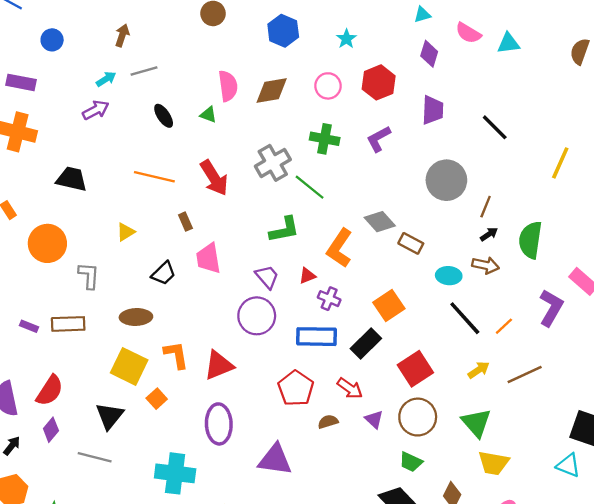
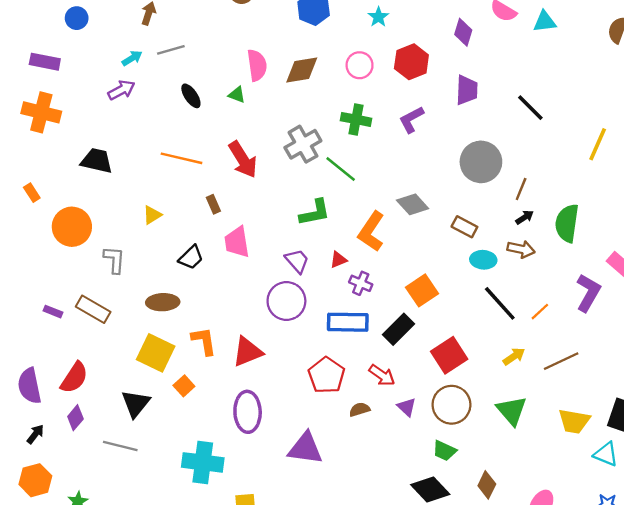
brown rectangle: (411, 243) -> (464, 227), moved
brown rectangle: (68, 324) -> (93, 309), turned 32
yellow trapezoid: (494, 463) -> (574, 421), moved

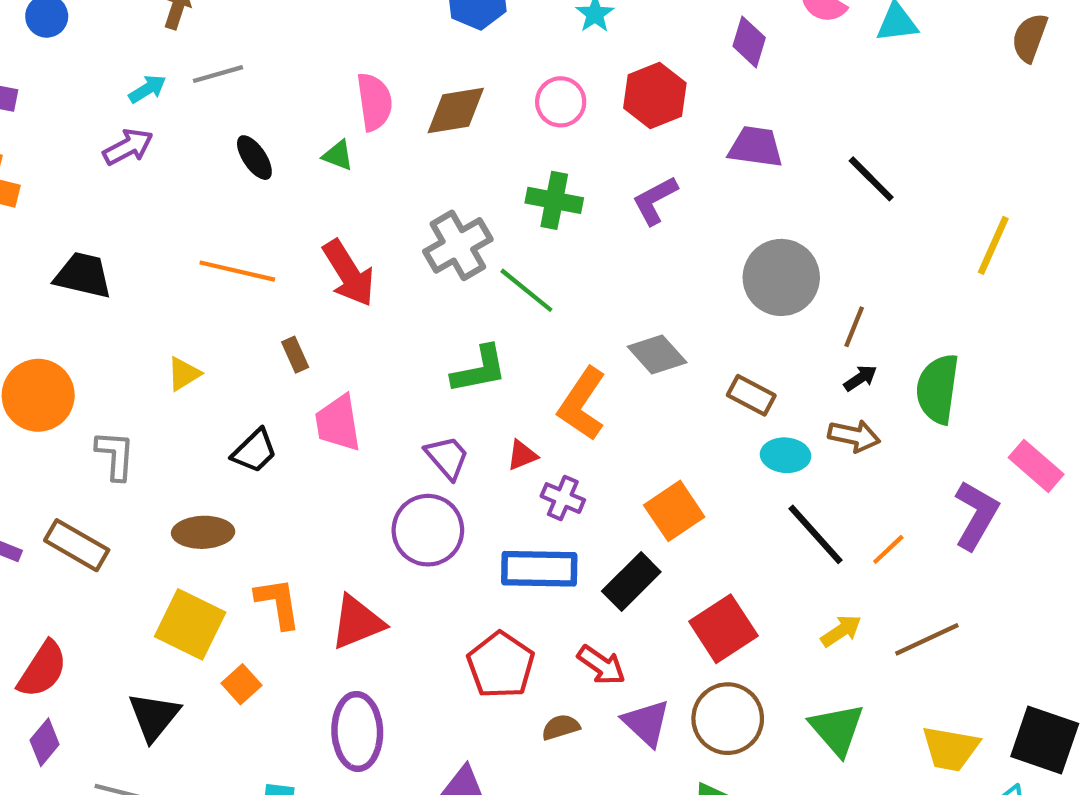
purple trapezoid: (467, 90) -> (756, 147), turned -84
purple triangle: (407, 407) -> (646, 723), size x1.4

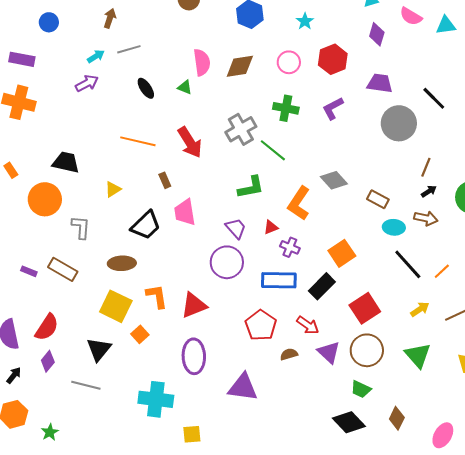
black trapezoid: (83, 275) -> (66, 162), moved
gray circle: (781, 277) -> (399, 123), moved
black trapezoid: (254, 451) -> (146, 225), size x1.4

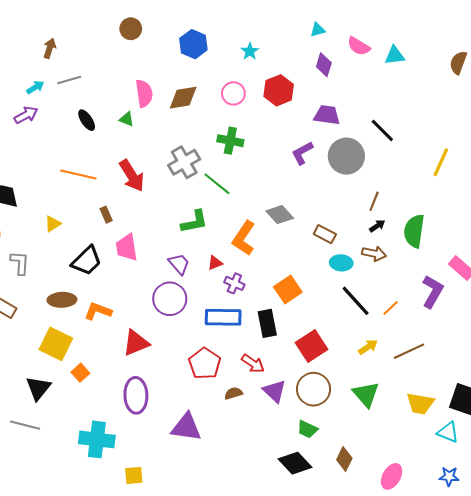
purple L-shape: (333, 108) -> (302, 153), moved
black rectangle: (322, 286) -> (267, 323), turned -56
orange L-shape: (157, 296) -> (98, 311), moved, turned -60

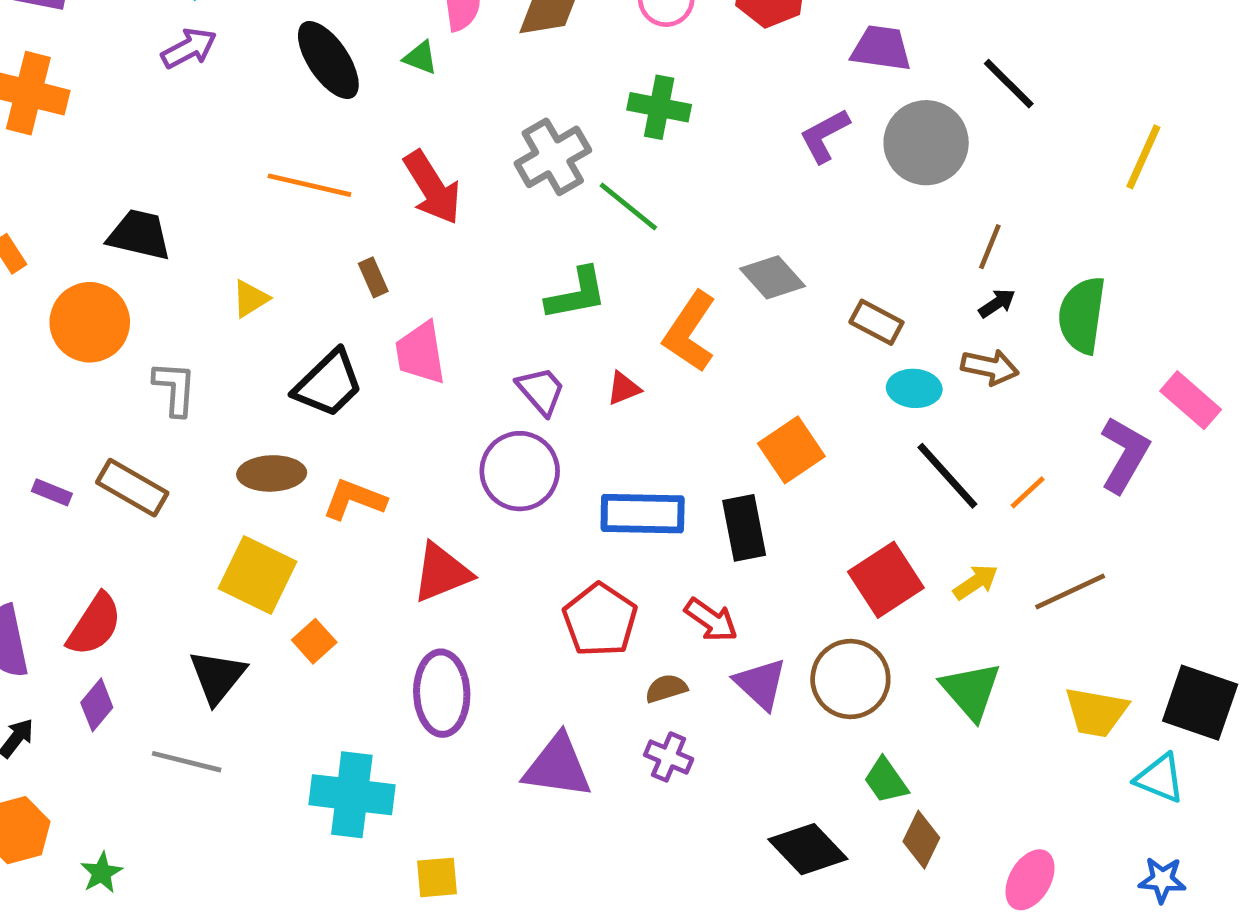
black ellipse: (87, 120) -> (328, 60), size x1.6
purple cross: (234, 283) -> (669, 757), moved
red square: (311, 346) -> (886, 580), moved
green trapezoid: (307, 429) -> (886, 781), moved, turned 30

